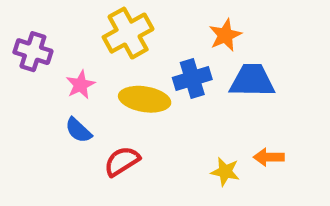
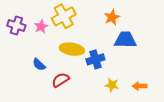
blue cross: (192, 79) -> (95, 59), moved
pink star: (80, 85) -> (41, 27), moved
orange arrow: (269, 157) -> (140, 86), moved

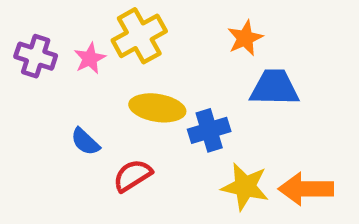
yellow star: (112, 85) -> (245, 187), size x1.5
orange arrow: (140, 86) -> (306, 189), size x1.6

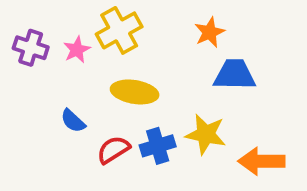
blue cross: (209, 130) -> (158, 146), moved
yellow star: (245, 187) -> (206, 134), moved

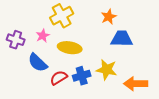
purple cross: (31, 48) -> (16, 40), moved
pink star: (77, 50) -> (43, 36), moved
blue semicircle: (73, 121) -> (38, 63), size x1.5

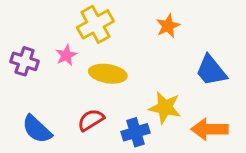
blue trapezoid: (122, 39) -> (211, 71), moved, turned -130
blue semicircle: (38, 63) -> (37, 129), moved
blue cross: (82, 76) -> (136, 132), moved

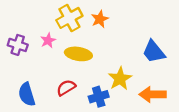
orange star: (168, 26) -> (100, 19), moved
yellow star: (165, 108) -> (120, 79), turned 30
blue semicircle: (37, 129) -> (27, 94), turned 30

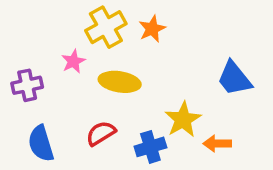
purple cross: (18, 45) -> (27, 85), moved, turned -30
orange arrow: (153, 94) -> (217, 144), moved, size x0.7

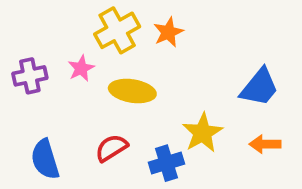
blue trapezoid: (234, 78) -> (259, 87), turned -102
purple cross: (27, 85) -> (30, 76), moved
orange arrow: (217, 144) -> (265, 144), moved

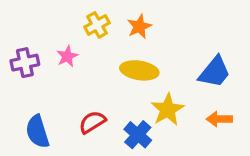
yellow cross: (117, 30) -> (97, 25), size x0.7
yellow ellipse: (132, 91) -> (139, 70), moved
blue cross: (166, 163) -> (138, 135), turned -32

